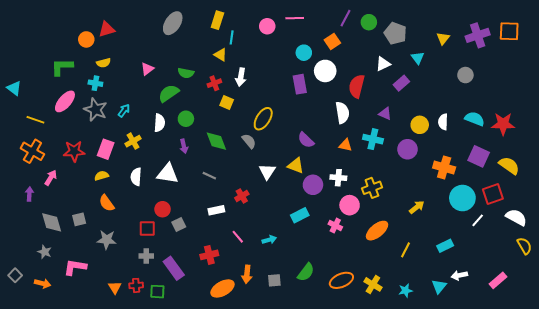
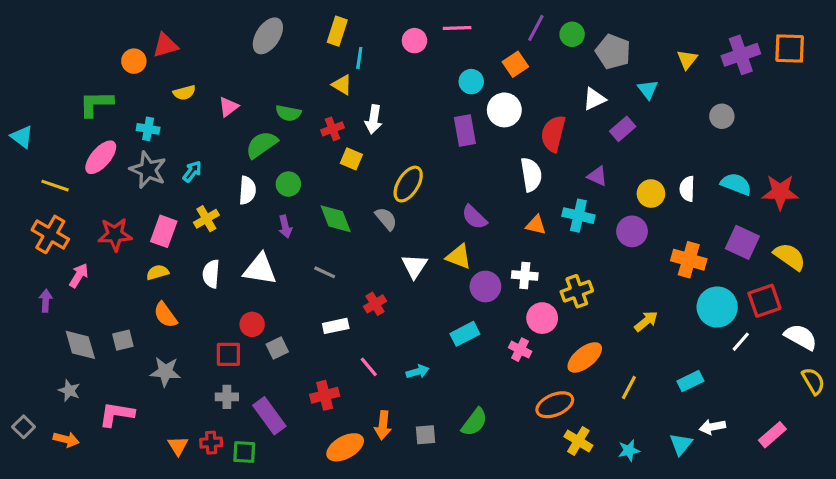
yellow semicircle: (104, 63) -> (184, 93), moved
orange ellipse: (341, 280) -> (555, 405), moved

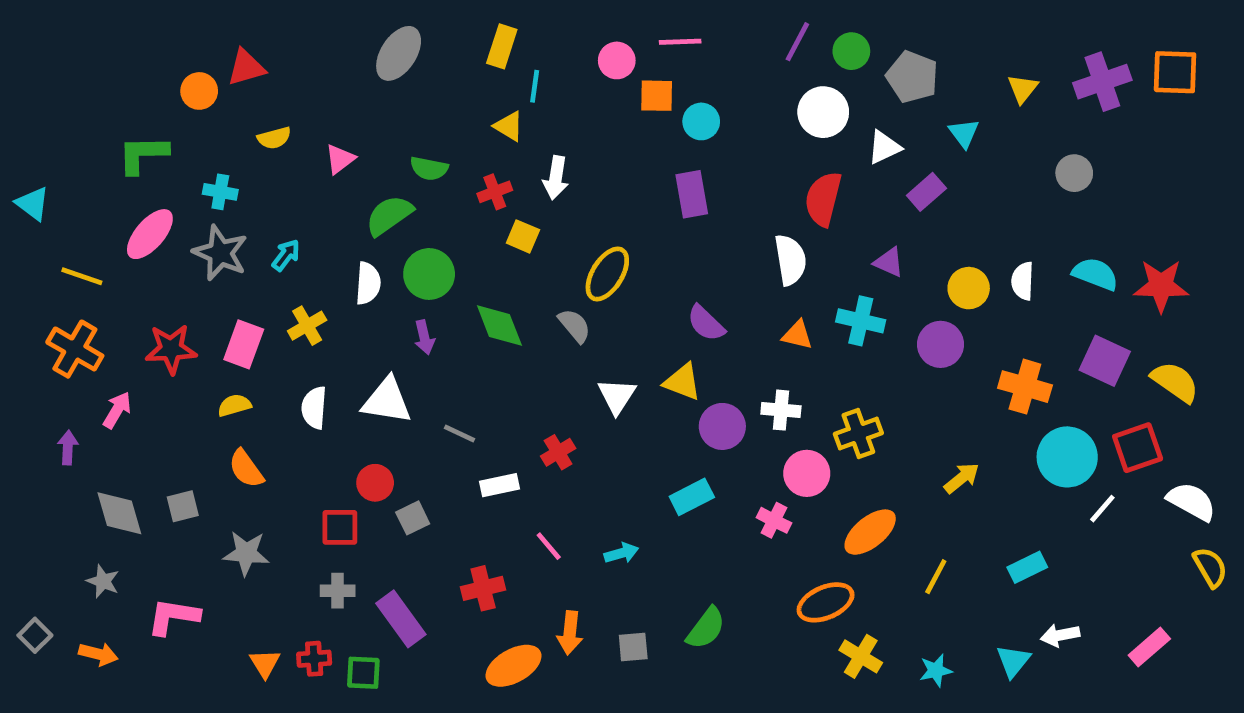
orange square: (515, 64) -> (657, 96), moved, turned 35
white circle: (504, 110) -> (823, 112), moved
green circle: (288, 184) -> (429, 274), size x1.4
gray line: (325, 272) -> (460, 433), moved

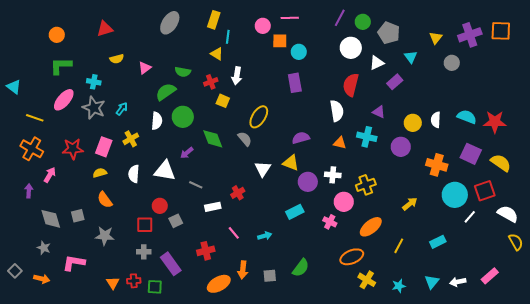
orange circle: (199, 91) -> (57, 35), moved
gray circle: (1074, 173) -> (452, 63), moved
purple semicircle: (706, 323) -> (301, 138), turned 120
purple arrow: (424, 337) -> (187, 153), moved, turned 64
white arrow: (1060, 635) -> (458, 282), moved

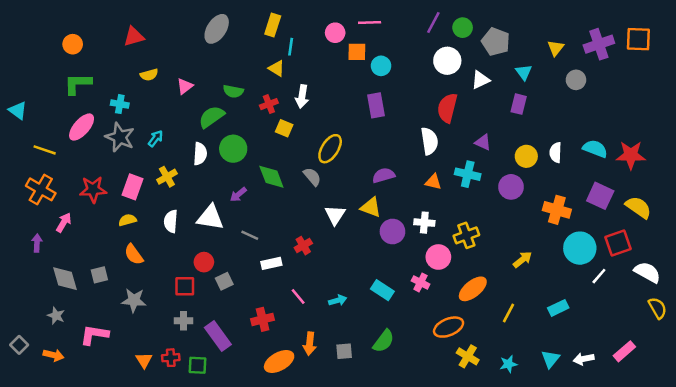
purple rectangle: (395, 82) -> (519, 104), moved, turned -35
cyan rectangle: (295, 212) -> (382, 290), moved, turned 60

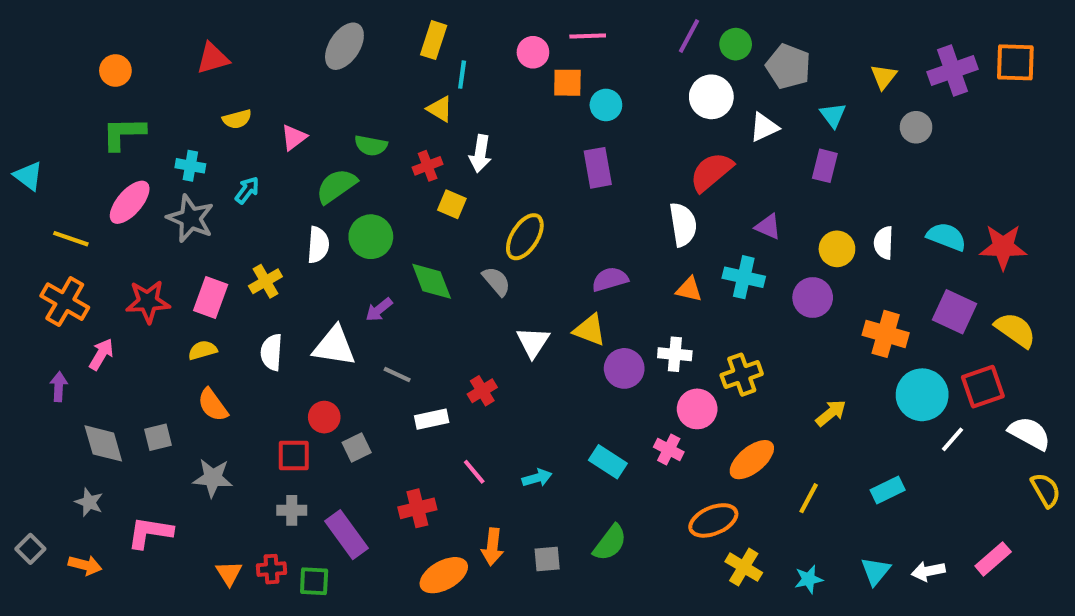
red semicircle: (447, 108) -> (711, 172), turned 36
cyan arrow: (155, 138) -> (247, 190), moved

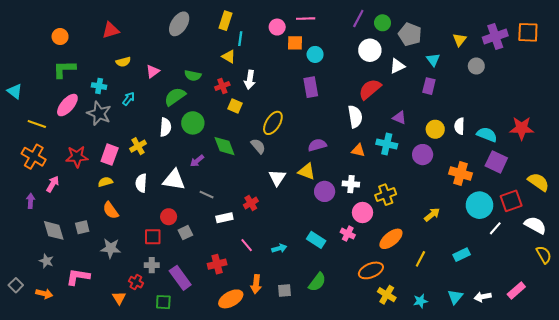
cyan semicircle: (946, 237) -> (487, 135), moved
yellow semicircle: (1015, 330) -> (538, 182), moved
red cross: (272, 569) -> (136, 282), moved, turned 32

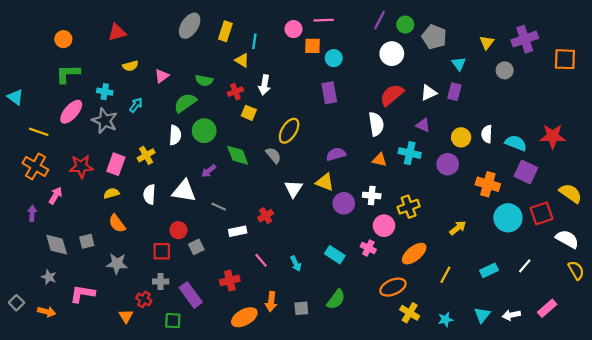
yellow rectangle: (226, 21) -> (225, 31), moved
orange square: (528, 32) -> (565, 59), moved
white triangle: (397, 66) -> (429, 93), moved
white line: (495, 228) -> (525, 266), moved
cyan arrow: (279, 248) -> (296, 264), turned 80

